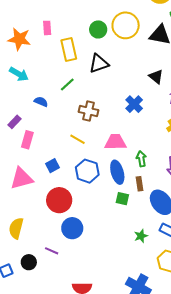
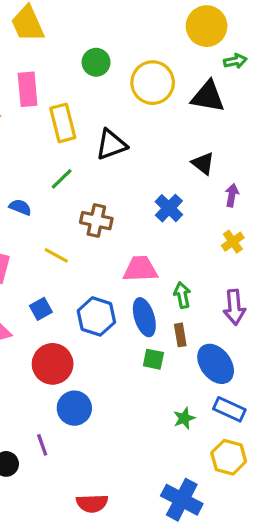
pink rectangle: (47, 28) -> (28, 89), size x1.5
green circle: (98, 29) -> (96, 62), moved
yellow line: (77, 139) -> (56, 255), moved
purple line: (52, 251) -> (42, 445), turned 48

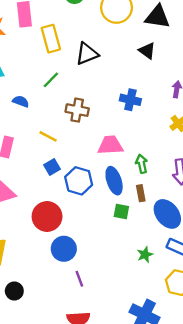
black triangle: (203, 163) -> (147, 51), moved
blue cross: (169, 208) -> (130, 100), turned -30
blue square: (41, 309) -> (52, 167), moved
purple line: (42, 445) -> (79, 279), moved

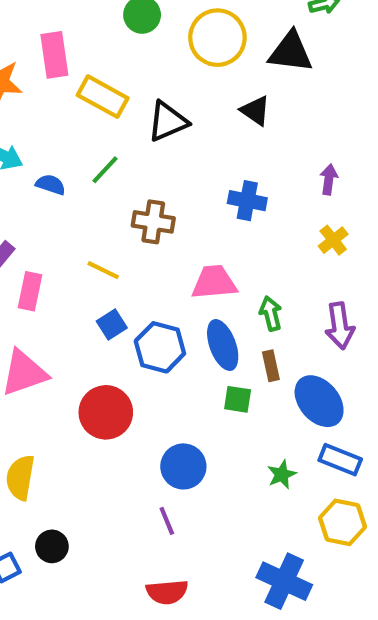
yellow rectangle: (51, 39) -> (103, 97), turned -44
black triangle: (147, 51) -> (255, 111), moved
blue semicircle: (21, 101) -> (51, 185), moved
blue circle: (64, 249) -> (183, 466), moved

